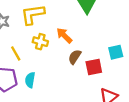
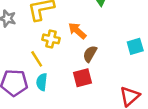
yellow line: (16, 53) -> (37, 59), moved
red square: (94, 67) -> (83, 78), moved

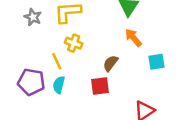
orange arrow: (77, 31) -> (133, 38), moved

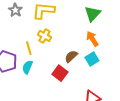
cyan square: (157, 62) -> (92, 59), moved, turned -32
red square: (100, 86) -> (60, 73), turned 35

